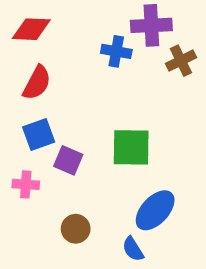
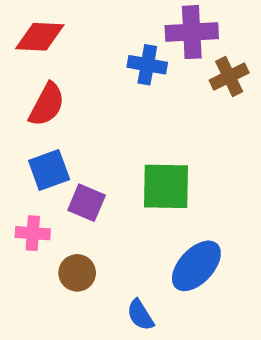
brown circle: (76, 229) -> (77, 273), moved
blue semicircle: (133, 249) -> (140, 315), moved

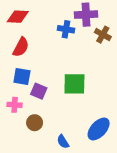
brown cross: (229, 76) -> (103, 35), turned -35
blue square: (49, 170) -> (22, 76), turned 30
blue ellipse: (196, 266) -> (99, 129), moved

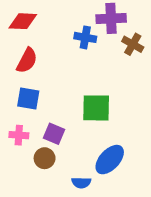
purple square: (39, 91) -> (54, 134), moved
blue ellipse: (99, 129) -> (110, 160), moved
blue semicircle: (63, 142) -> (81, 183), turned -56

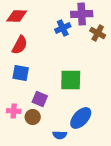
blue cross: (85, 37) -> (63, 28), turned -35
pink cross: (19, 135) -> (14, 111), moved

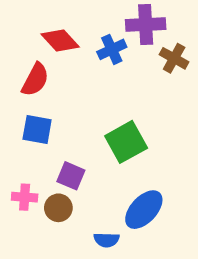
red diamond: (17, 16) -> (60, 41), moved, turned 45
green square: (71, 80) -> (126, 142), turned -30

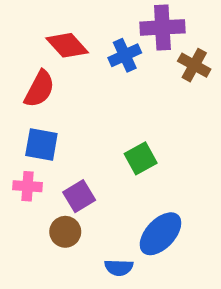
green square: (126, 142) -> (141, 158), size x0.7
purple square: (71, 176) -> (79, 196), turned 36
pink cross: (25, 197) -> (28, 186), moved

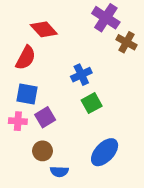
purple cross: (162, 27) -> (106, 18), turned 36
blue cross: (125, 55) -> (81, 75), moved
purple square: (79, 196) -> (45, 117), moved
blue semicircle: (119, 267) -> (59, 172), moved

